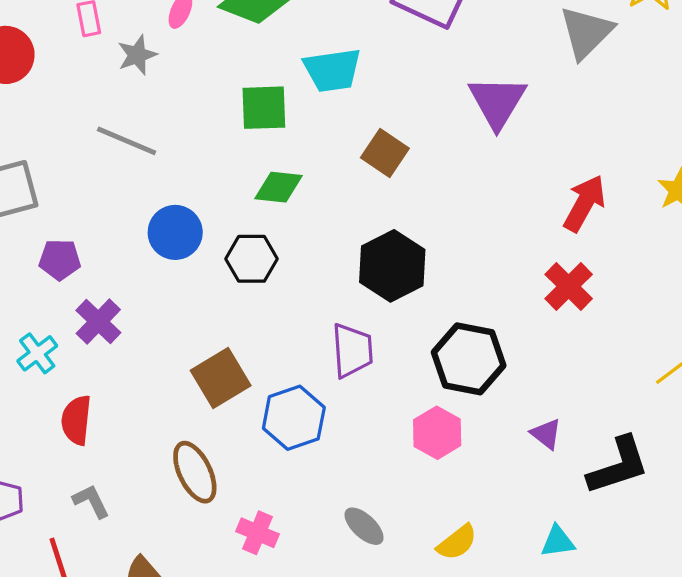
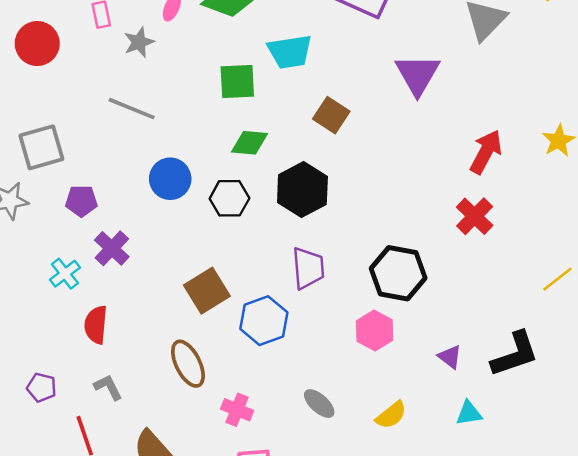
black hexagon: (392, 266) -> (302, 190), moved
purple triangle: (546, 434) -> (450, 357), moved

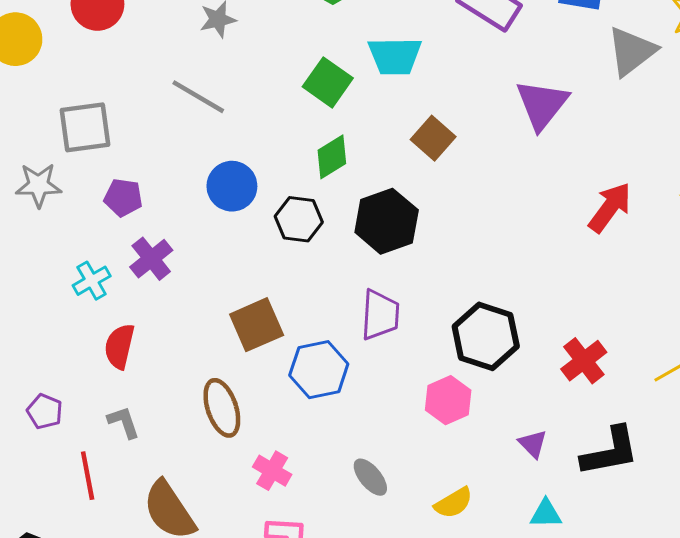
green square: (237, 82) -> (328, 82), turned 30
green diamond: (250, 143) -> (332, 157), turned -45
red cross: (475, 216) -> (584, 361), moved

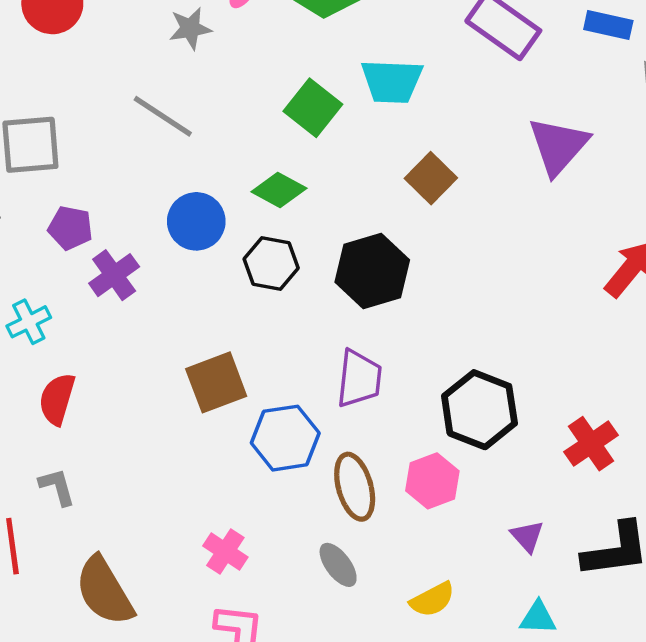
green diamond: (332, 157) -> (279, 190), moved, turned 57
purple cross: (151, 259) -> (114, 275), moved
brown ellipse: (222, 408) -> (355, 487), moved

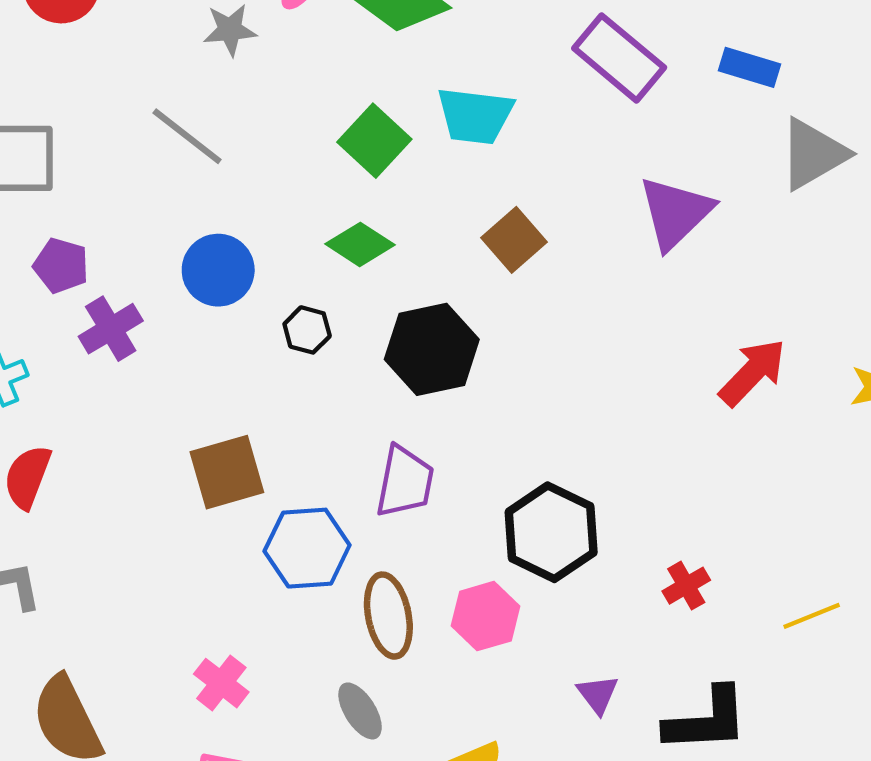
green diamond: (279, 190) -> (360, 244), moved
black hexagon: (271, 264) -> (307, 330), size x0.7
red cross: (591, 444) -> (686, 586), size x0.7

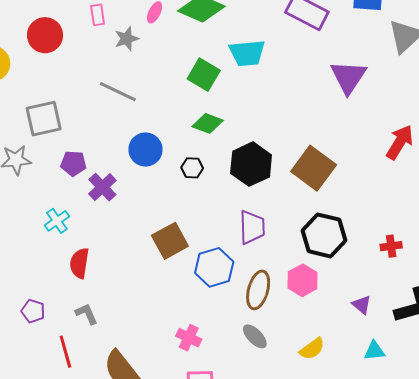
brown square: (514, 240) -> (314, 168), moved, size x1.5
red cross: (686, 586) -> (391, 246), turned 35
brown ellipse: (388, 616) -> (258, 290), turned 39

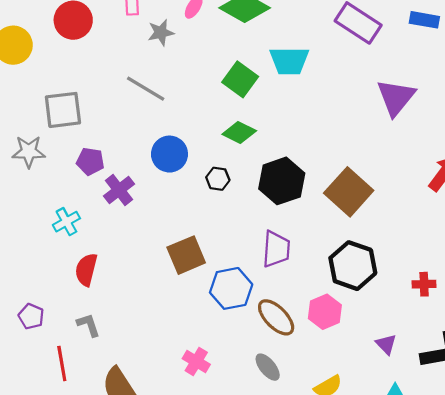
brown ellipse: (258, 290) -> (276, 317), turned -66

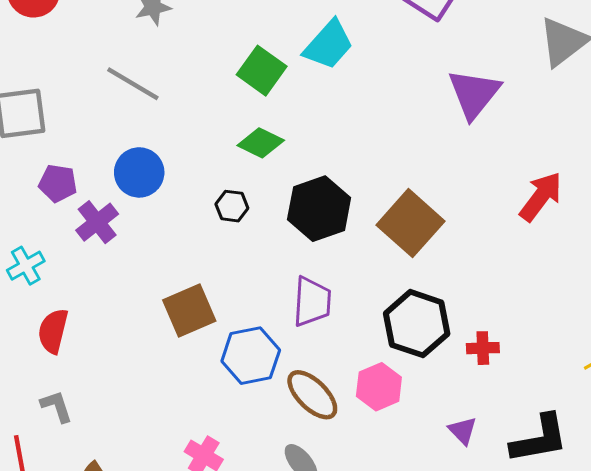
cyan trapezoid: (289, 61) -> (328, 45), turned -48
blue circle: (169, 154) -> (139, 172), moved
red cross: (424, 284) -> (483, 348), moved

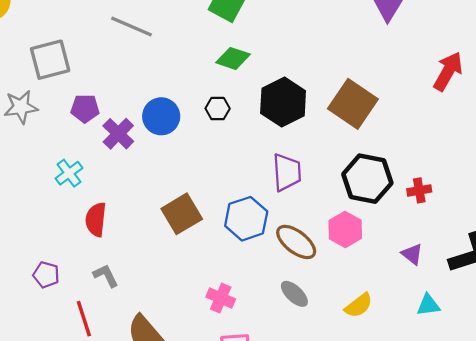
blue circle: (139, 172) -> (161, 116), moved
brown square: (189, 310) -> (182, 214), moved

